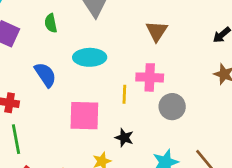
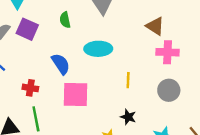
brown triangle: (157, 31) -> (155, 26), turned -30
pink cross: (150, 77) -> (168, 52), moved
pink square: (84, 116) -> (76, 94), moved

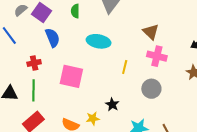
blue semicircle: (61, 64) -> (53, 38), moved
yellow line: (128, 80) -> (125, 67), moved
red cross: (30, 88) -> (34, 63), turned -32

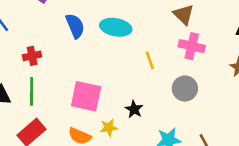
blue semicircle: (53, 38) -> (75, 26), moved
yellow line: (125, 67) -> (150, 60), turned -32
pink square: (71, 76) -> (86, 96), moved

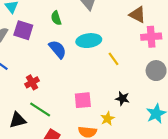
yellow line: (150, 60) -> (114, 59), moved
green line: (32, 91) -> (40, 110), turned -40
pink square: (86, 96) -> (83, 100), size x0.7

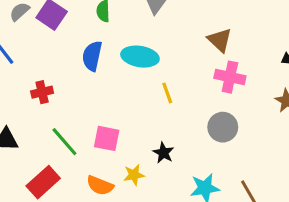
blue semicircle: (58, 49) -> (92, 56), turned -144
green line: (40, 110) -> (64, 142), moved

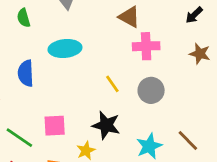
blue semicircle: (92, 56) -> (26, 73), moved
yellow line: (167, 93) -> (112, 84), moved
black star: (163, 153) -> (106, 125), size x1.5

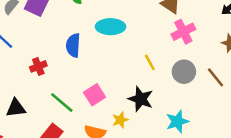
pink cross: (146, 46) -> (183, 32), turned -30
pink square: (55, 126) -> (94, 95), turned -35
brown line: (188, 140) -> (216, 77), moved

